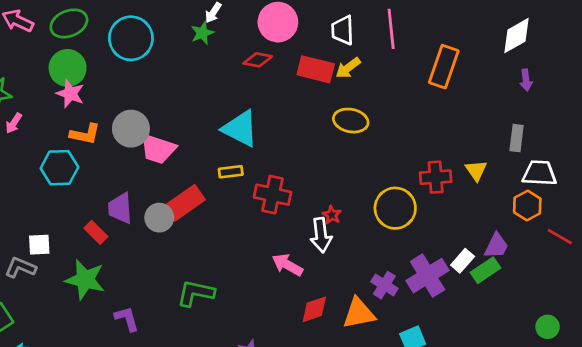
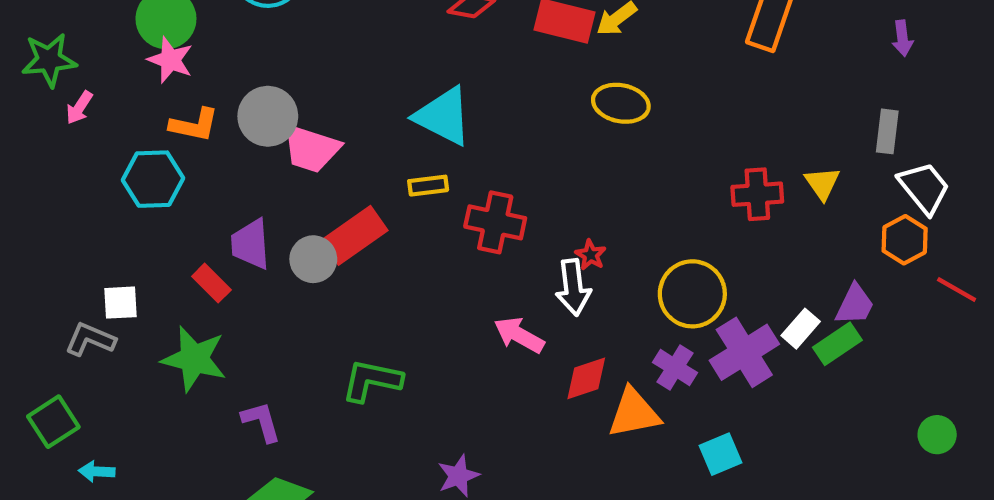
white trapezoid: (539, 173) -> (924, 188), turned 48
yellow circle: (395, 208) -> (692, 294), moved
red diamond: (314, 309) -> (586, 378), moved

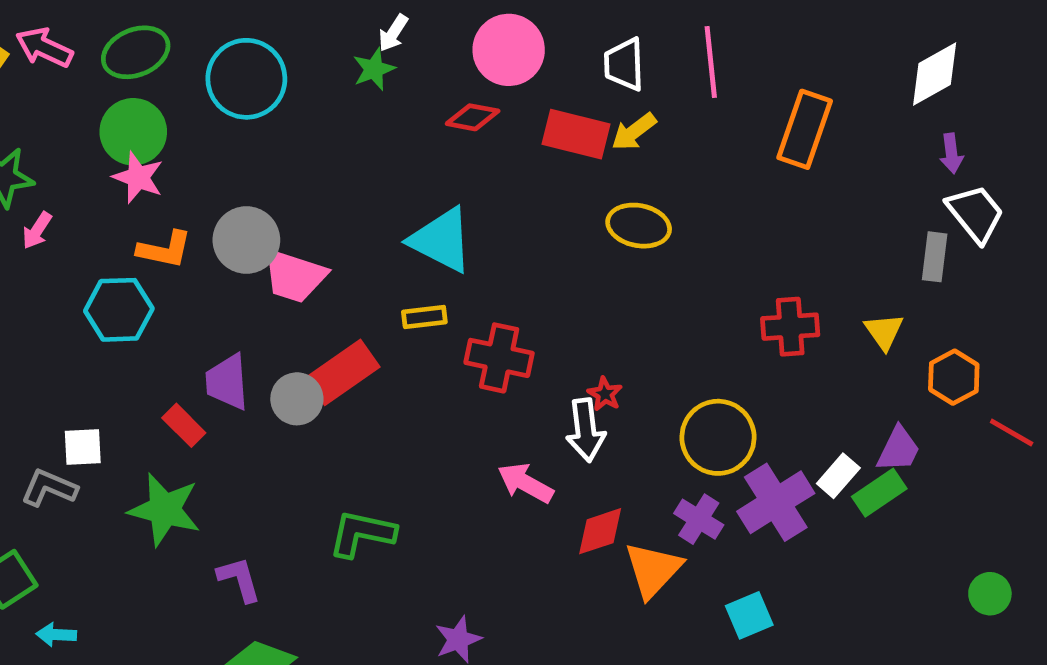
yellow triangle: (822, 183) -> (884, 331), moved
white trapezoid: (924, 188) -> (975, 214), moved
orange triangle: (634, 413) -> (653, 570), turned -36

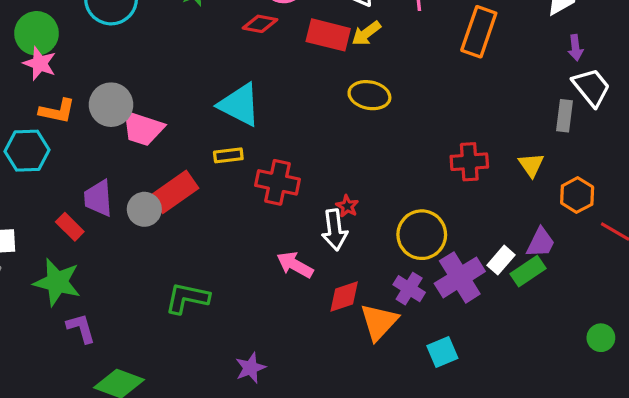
purple L-shape: (239, 579) -> (81, 328), moved

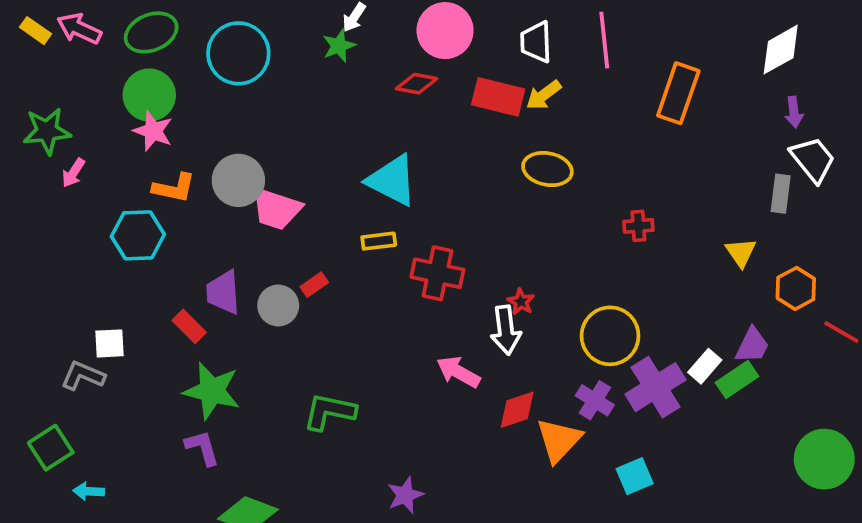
red cross: (469, 162) -> (638, 226), moved, size x0.7
red rectangle: (174, 192) -> (314, 285), size x0.5
green star: (57, 282) -> (212, 391), moved
green circle: (601, 338) -> (824, 459), size x1.8

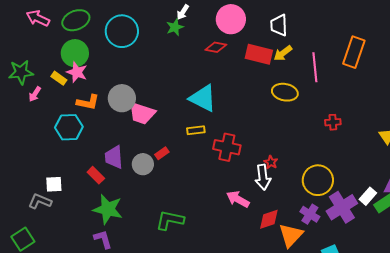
yellow rectangle: (36, 31) -> (59, 78), moved
pink line: (604, 40) -> (315, 67), moved

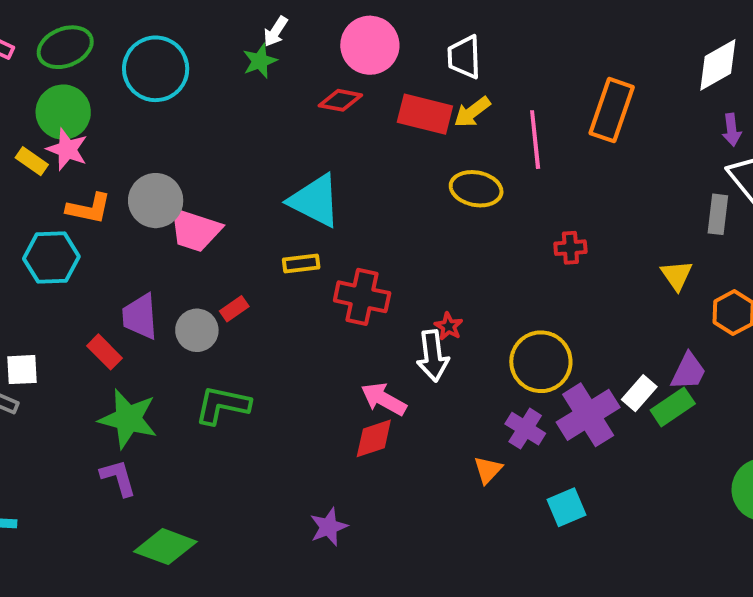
red diamond: (269, 219) -> (374, 438), moved
green L-shape: (170, 220) -> (222, 405), moved
orange triangle: (291, 235) -> (488, 470), size x0.6

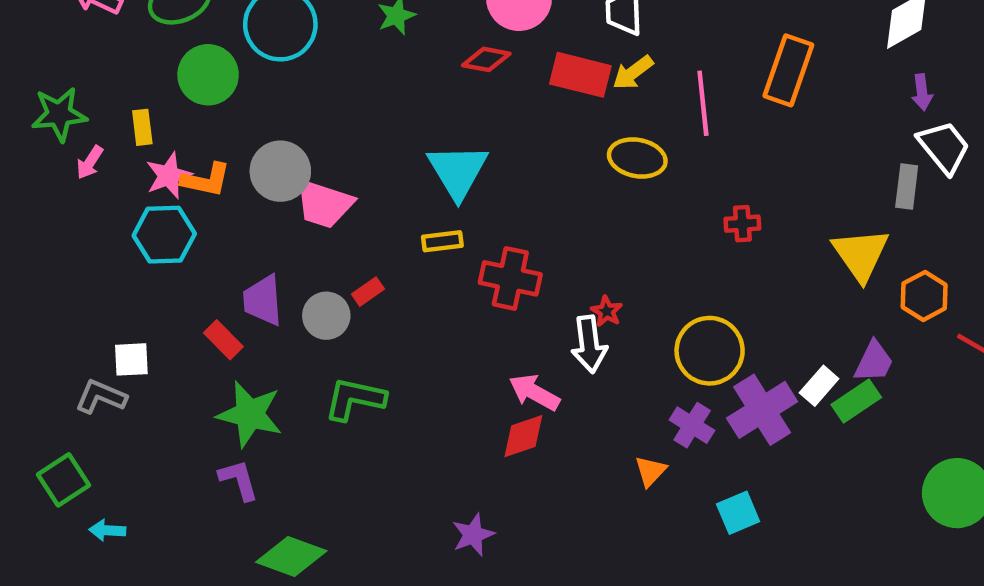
green circle: (63, 112) -> (208, 75), moved
pink star: (67, 149) -> (169, 176), moved, turned 30
yellow rectangle: (32, 161) -> (142, 127), turned 48
cyan triangle: (315, 201) -> (458, 171), turned 32
yellow triangle: (677, 275) -> (861, 254), size x1.6

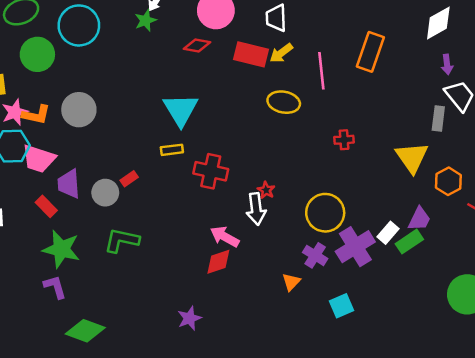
pink trapezoid: (324, 204) -> (39, 159), moved

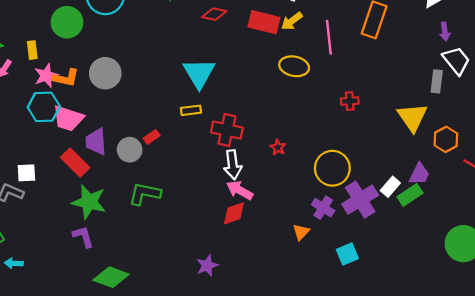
red rectangle: (46, 206) -> (75, 162), size x1.4
white arrow: (256, 209) -> (233, 165), moved

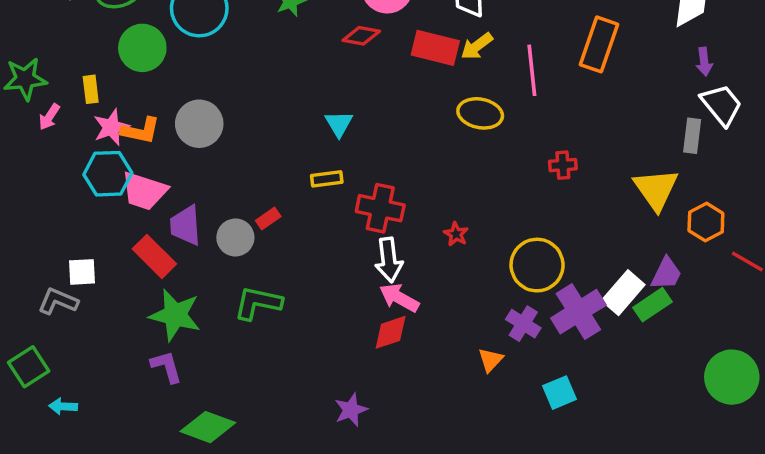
cyan triangle: (199, 73) -> (339, 124), size x0.6
white rectangle: (390, 187) -> (623, 293), size x1.4

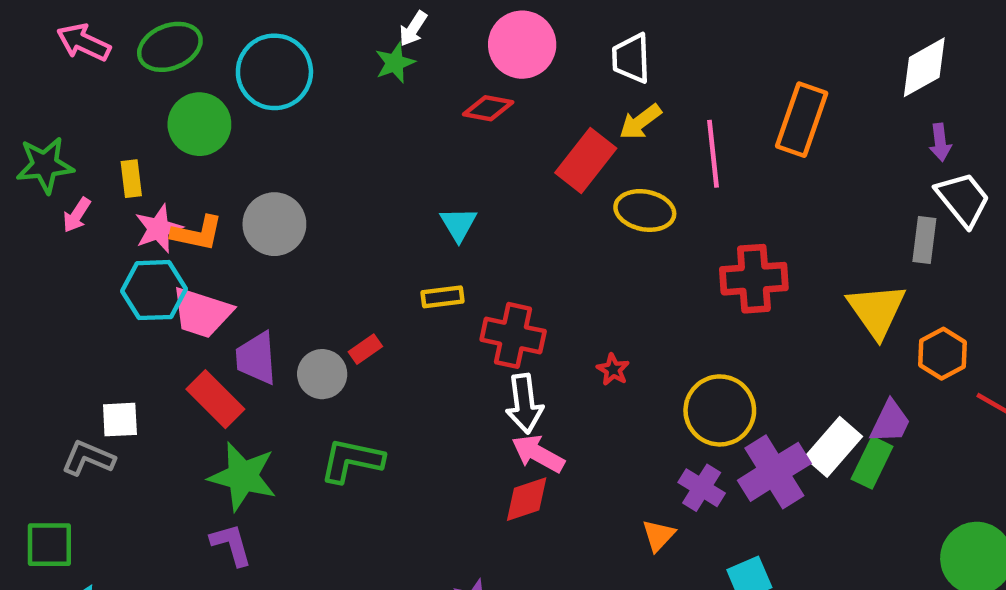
red rectangle: (435, 48) -> (586, 160), moved, turned -66
red cross: (563, 165) -> (754, 279), size x1.8
green rectangle: (653, 305) -> (872, 463), turned -30
green square: (29, 367) -> (49, 545), turned 33

